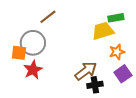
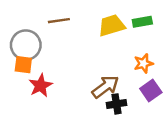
brown line: (48, 17) -> (59, 21), turned 30
yellow trapezoid: (103, 31) -> (112, 25), moved
gray circle: (33, 43) -> (26, 45), moved

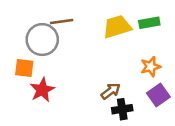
gray circle: (26, 45) -> (42, 40), moved
brown arrow: (105, 87) -> (111, 91), size x0.7

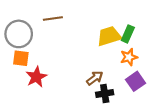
green rectangle: (149, 23) -> (128, 34), moved, turned -56
yellow trapezoid: (117, 27) -> (109, 36), moved
gray circle: (42, 40) -> (19, 34), moved

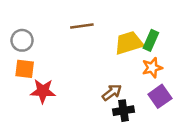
brown line: (53, 19) -> (82, 26), moved
gray circle: (19, 34) -> (22, 40), size x0.7
red star: (36, 77) -> (43, 91), turned 30

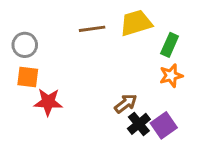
yellow trapezoid: (129, 43) -> (136, 23), moved
purple square: (160, 96) -> (164, 125), moved
black cross: (124, 111) -> (139, 124), turned -30

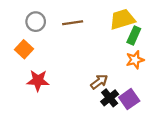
yellow trapezoid: (136, 23) -> (122, 19), moved
gray circle: (25, 45) -> (36, 22), moved
orange square: (28, 77) -> (24, 49), moved, turned 36

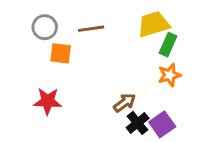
orange square: (24, 49) -> (61, 53), moved, turned -36

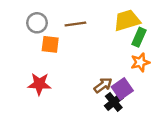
purple square: (162, 124) -> (122, 89), moved

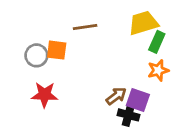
gray circle: (37, 23) -> (36, 55), moved
purple square: (122, 89) -> (138, 100), turned -36
black cross: (114, 102) -> (128, 115), turned -36

